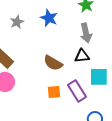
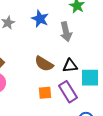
gray arrow: (86, 33) -> (66, 32), moved
black triangle: (82, 56) -> (70, 66), moved

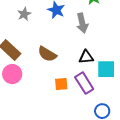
brown semicircle: (44, 64) -> (47, 54), moved

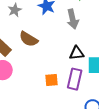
brown semicircle: (47, 54) -> (29, 39), moved
purple rectangle: (84, 83) -> (75, 79), turned 45

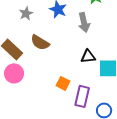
purple rectangle: (75, 79) -> (82, 96), moved
orange square: (52, 80) -> (63, 83), turned 32

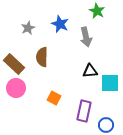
brown semicircle: (40, 42) -> (42, 57), turned 60
orange square: (63, 83) -> (54, 98), moved

